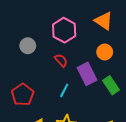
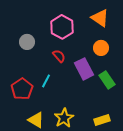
cyan line: (64, 90) -> (46, 81), moved

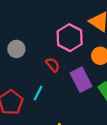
pink hexagon: (62, 27) -> (70, 38), moved

